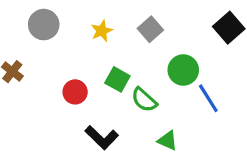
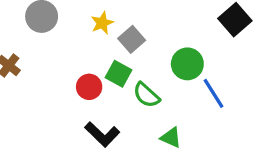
gray square: (150, 29) -> (132, 39), moved
red circle: (75, 92) -> (89, 87), moved

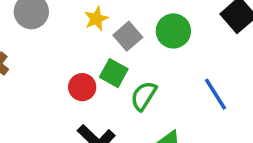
green circle: (187, 64) -> (173, 31), moved
green semicircle: (146, 95) -> (144, 96), turned 80

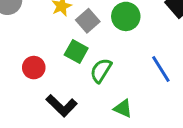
red circle: (82, 87) -> (34, 68), moved

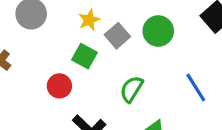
green square: (76, 51) -> (84, 56), moved

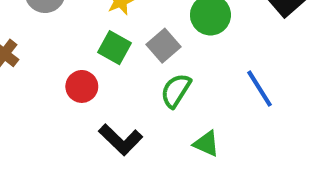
gray square: (117, 36) -> (163, 46), moved

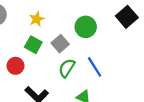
blue line: (260, 89) -> (95, 67), moved

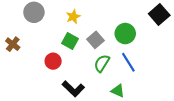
green circle: (86, 27) -> (125, 34), moved

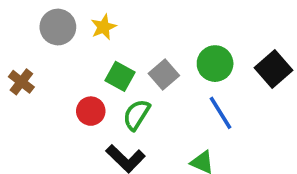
black square: (159, 14) -> (274, 69), moved
yellow star: (73, 17) -> (104, 27), moved
green semicircle: (102, 63) -> (136, 115), moved

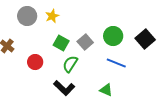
red circle: (91, 111) -> (35, 62), moved
blue line: (221, 113) -> (116, 63), turned -36

